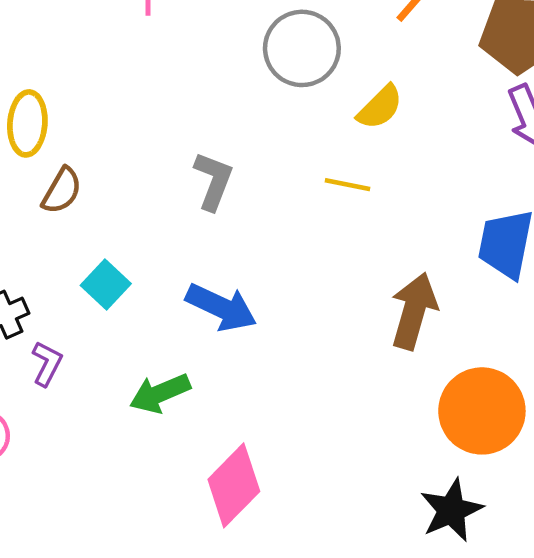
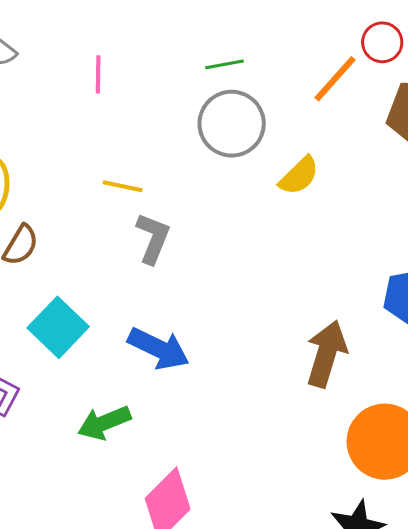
yellow line: (347, 185) -> (123, 186), moved
cyan square: (106, 284) -> (58, 327), size x1.4

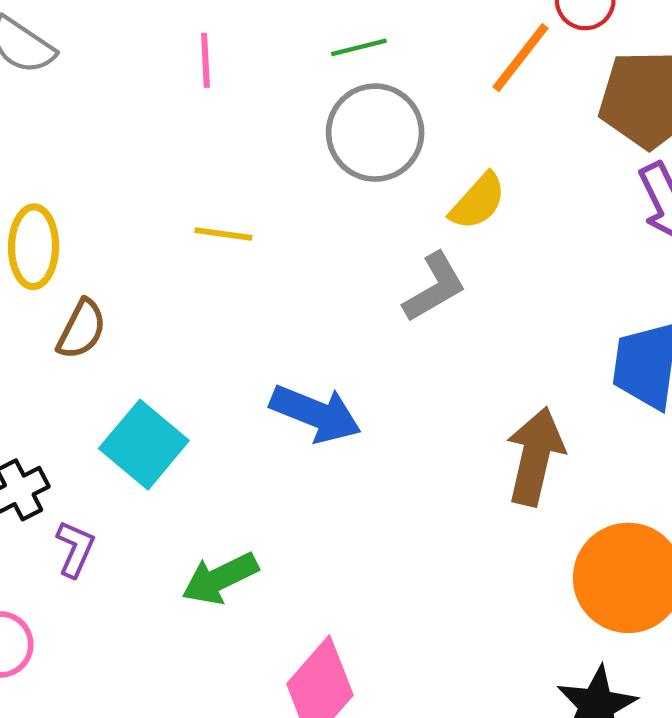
pink line: (98, 74) -> (205, 60), moved
gray L-shape: (153, 238) -> (434, 287), moved, turned 42
blue arrow: (159, 348) -> (316, 414), moved

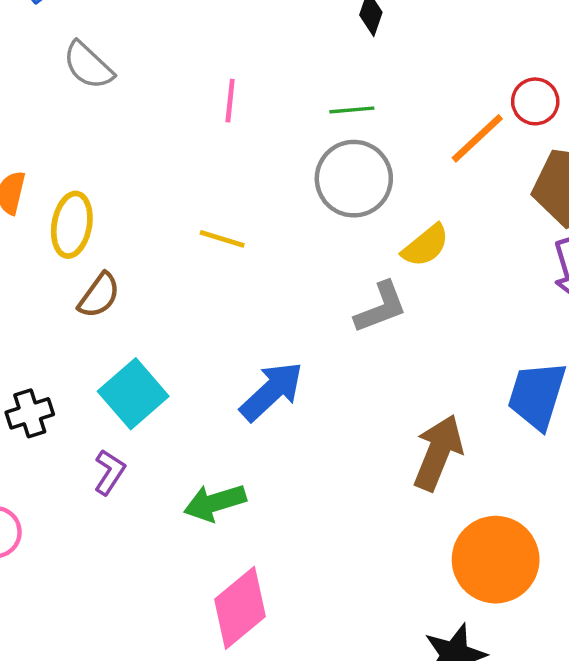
blue arrow: (316, 414) -> (272, 391), turned -74
purple L-shape: (75, 549) -> (110, 472), moved
green arrow: (220, 578) -> (215, 503), moved

